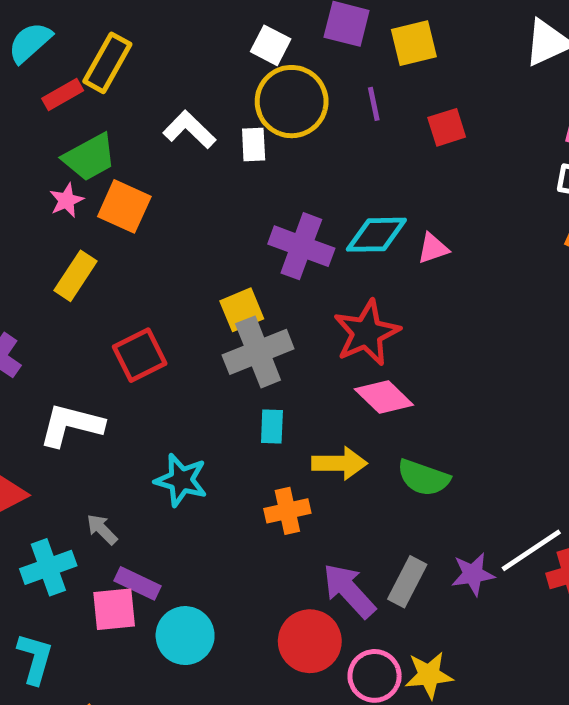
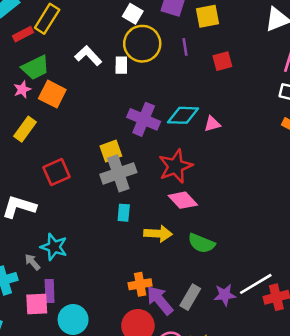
cyan star: (181, 480) -> (54, 247), moved
orange cross: (287, 511) -> (140, 284), moved
purple rectangle: (137, 583) -> (50, 291), turned 60

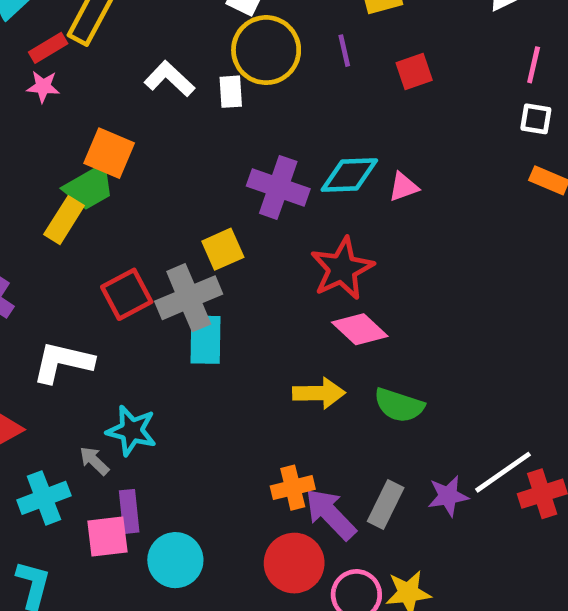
green trapezoid: (35, 68) -> (89, 187), moved
pink star: (22, 89) -> (43, 87), moved, turned 30
gray cross: (118, 173) -> (189, 298), moved
cyan rectangle: (124, 213) -> (205, 340), moved, size x1.5

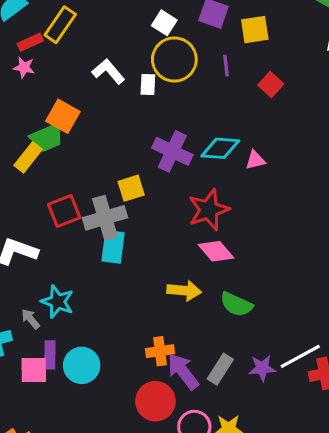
red square: (414, 72) -> (271, 85), turned -35
cyan circle: (175, 560) -> (82, 365), moved

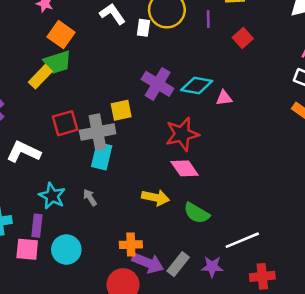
orange square: (63, 116) -> (61, 35), moved
gray arrow: (31, 319) -> (90, 197), moved
purple rectangle: (50, 355) -> (37, 226), moved
white line: (300, 356) -> (242, 240), moved
purple arrow: (183, 371) -> (148, 263), turned 144

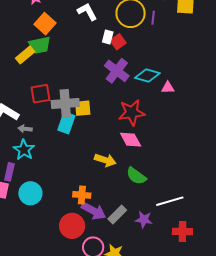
purple line: (208, 19) -> (153, 18), moved
white rectangle: (143, 28) -> (108, 37), moved
red square: (243, 38) -> (118, 42), moved
yellow square: (121, 110) -> (83, 108), moved
gray arrow: (90, 197) -> (25, 129), moved, turned -56

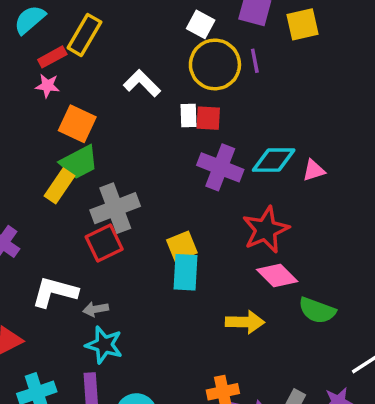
red square: (118, 42) -> (208, 118), turned -35
gray cross: (65, 103) -> (115, 208), moved
cyan rectangle: (66, 123) -> (185, 272), moved
green semicircle: (136, 176) -> (317, 310), moved

